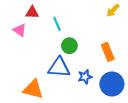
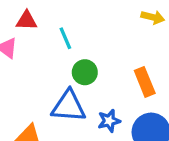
yellow arrow: (113, 10) -> (153, 17), turned -120

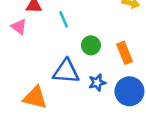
green circle: (85, 72) -> (91, 45), moved

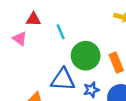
green circle: (91, 45) -> (86, 56), size x1.6

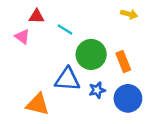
cyan line: (61, 32) -> (65, 29), turned -35

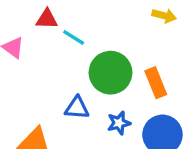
red triangle: (36, 16) -> (47, 19), moved
blue triangle: (67, 79) -> (77, 108), size x0.7

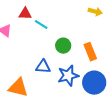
green circle: (110, 73) -> (63, 46), size x0.6
blue star: (119, 123) -> (68, 76), size x1.5

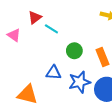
red triangle: (25, 14) -> (35, 17), turned -40

